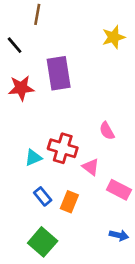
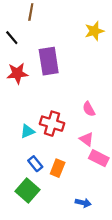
pink triangle: (91, 167) -> (87, 139), moved
blue arrow: (119, 235) -> (83, 203), moved
green square: (43, 242) -> (27, 190), moved

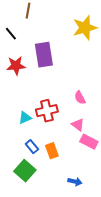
yellow star: (94, 31) -> (85, 28), size x1.4
red cross: (52, 124) -> (47, 111), turned -30
orange rectangle: (58, 168) -> (52, 151), turned -42

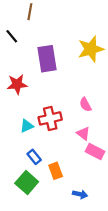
yellow star: (85, 28) -> (91, 49), moved
red star: (16, 66) -> (17, 84), moved
orange rectangle: (52, 151) -> (56, 171), moved

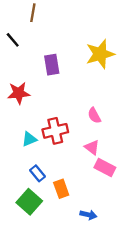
purple rectangle: (47, 59) -> (52, 65), size x0.7

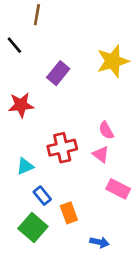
purple rectangle: (52, 65) -> (58, 73), turned 48
cyan triangle: (29, 139) -> (25, 166), moved
pink triangle: (92, 147) -> (101, 154), moved

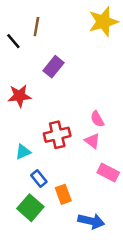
brown line: (37, 15) -> (36, 27), moved
yellow star: (113, 61) -> (103, 22), moved
blue arrow: (99, 242) -> (91, 221), size x1.5

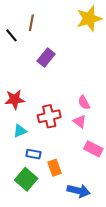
red star: (19, 96) -> (15, 99), moved
blue rectangle: (39, 179) -> (33, 154), turned -40

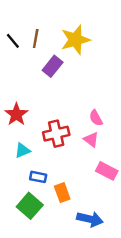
yellow star: (89, 19) -> (75, 40), moved
brown line: (31, 23) -> (36, 39), moved
red star: (15, 99) -> (16, 114), turned -30

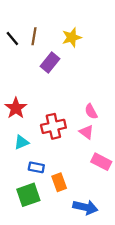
yellow star: (75, 40) -> (72, 37), size x0.7
green square: (30, 206) -> (28, 195), turned 30

